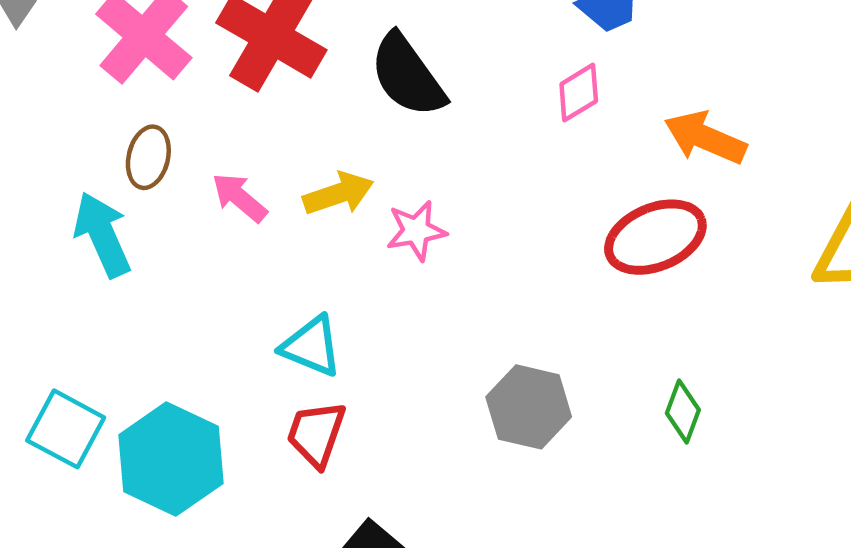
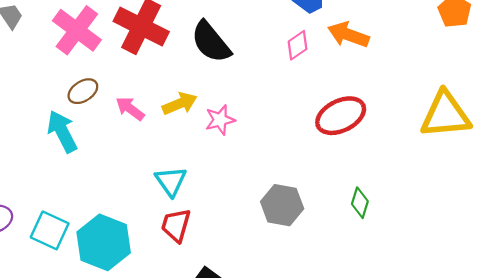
orange arrow: (705, 138) -> (348, 35), moved
brown ellipse: (148, 157) -> (83, 91), turned 48
cyan triangle: (311, 346) -> (171, 181), turned 36

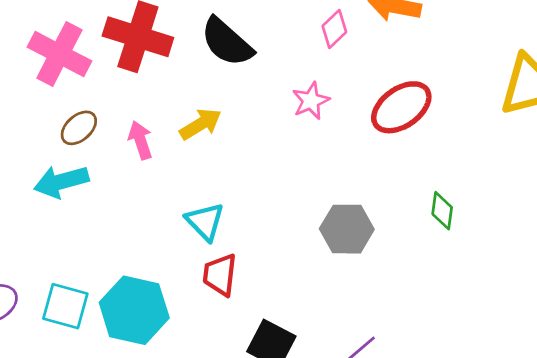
pink arrow: (130, 109) -> (140, 140), turned 44
pink star: (220, 120) -> (311, 101), moved
cyan arrow: (62, 131) -> (61, 182), turned -69

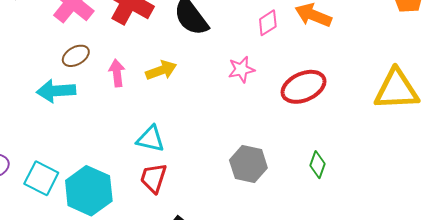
cyan triangle: (205, 222) -> (151, 139), turned -44

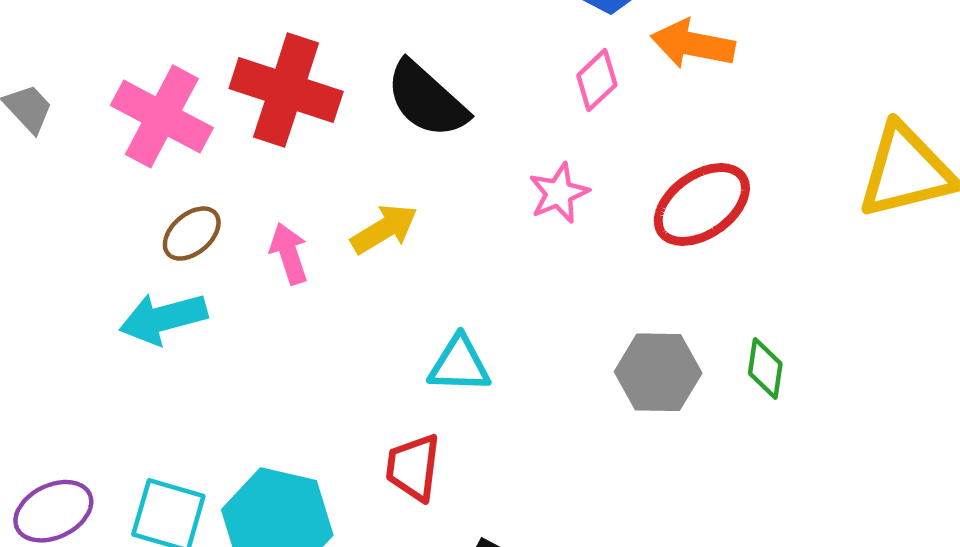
cyan triangle: (151, 139) -> (459, 364), moved
gray hexagon: (248, 164) -> (658, 372), moved

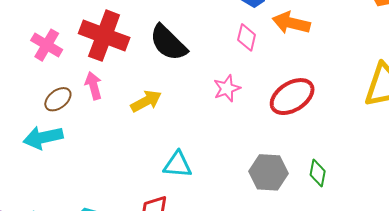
pink diamond: (597, 80) -> (247, 37), turned -36
pink cross: (162, 116) -> (47, 45), size x0.7
pink arrow: (289, 254) -> (93, 86), moved

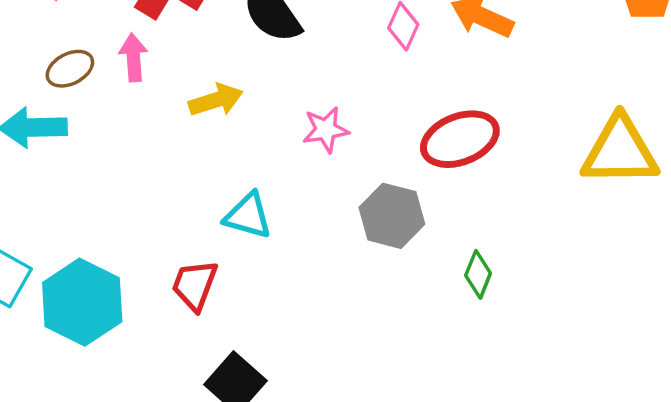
pink star: (227, 88) -> (326, 130), moved
gray hexagon: (269, 172) -> (392, 216), moved

